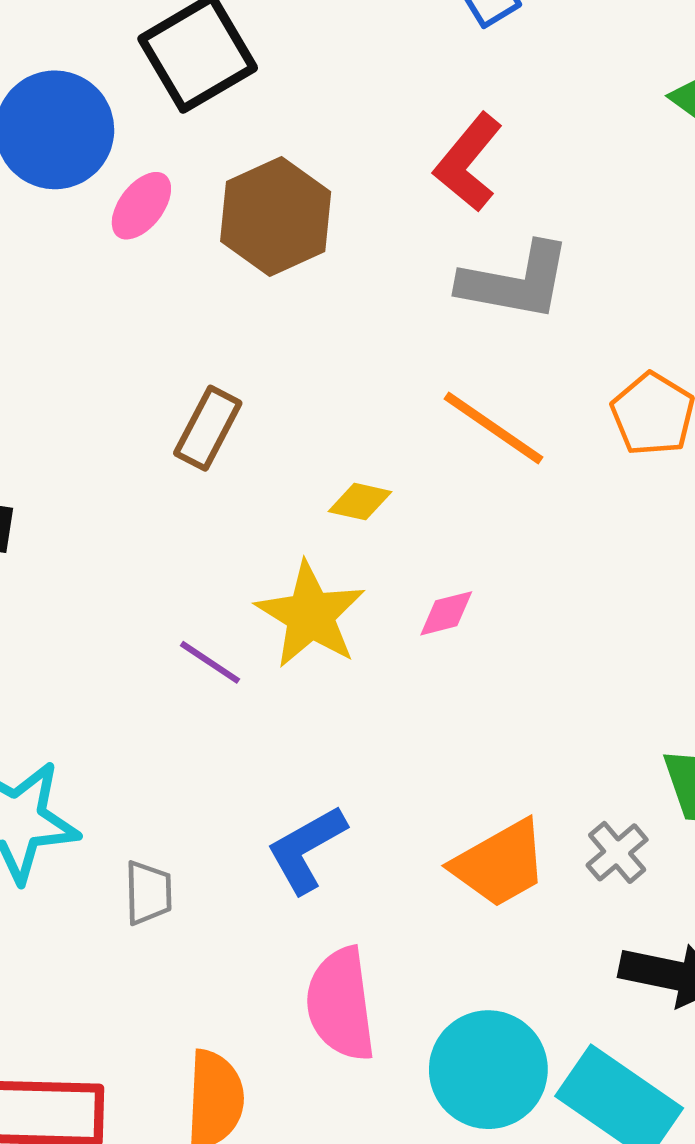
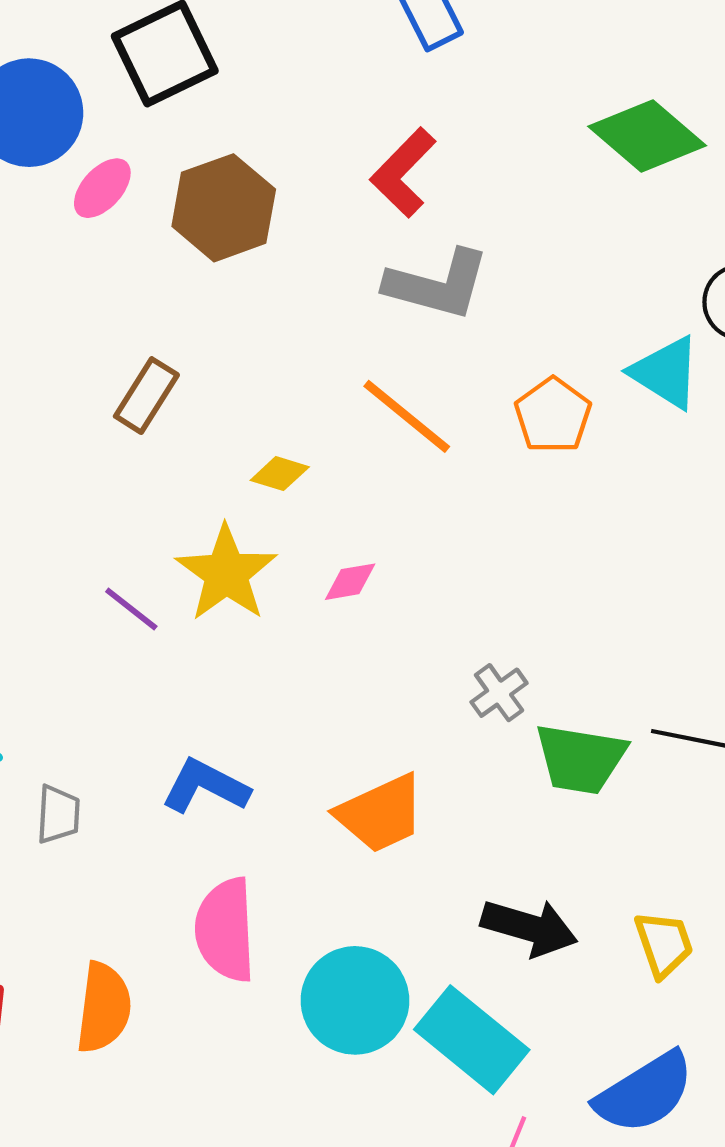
blue L-shape: (306, 849) -> (205, 786), turned 52
gray cross: (617, 852) -> (499, 693), moved

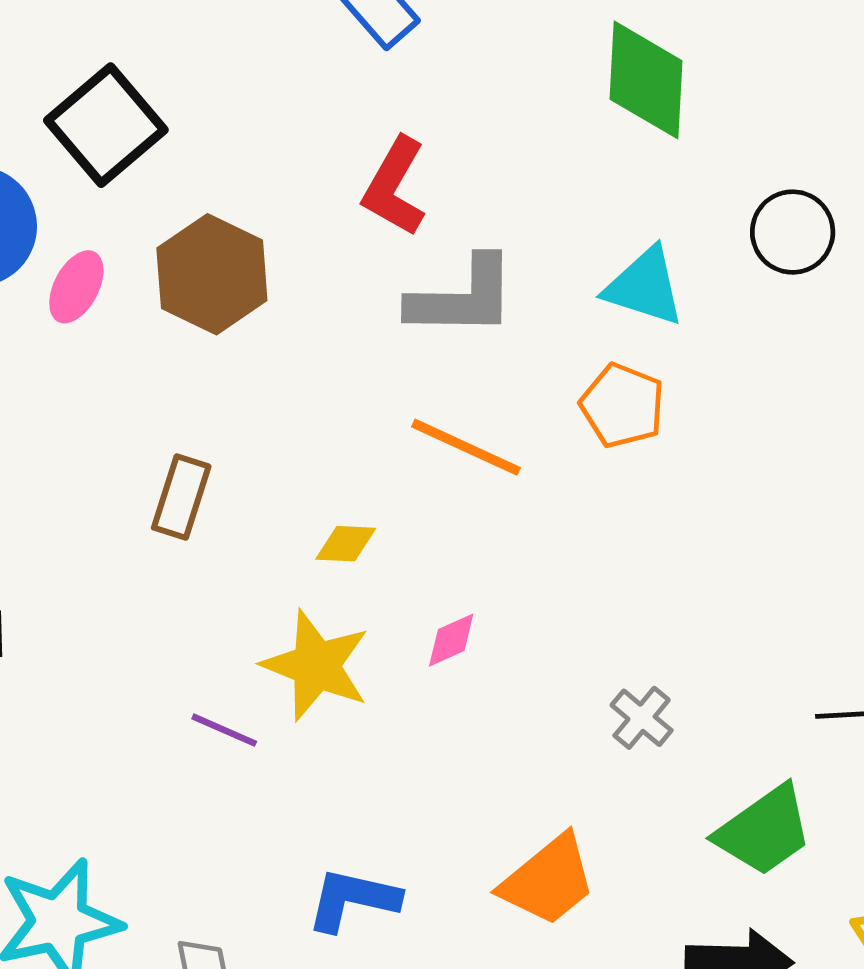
green diamond: (647, 136) -> (646, 80), turned 67
cyan triangle: (666, 373) -> (645, 287), moved
green trapezoid: (580, 759) -> (764, 831), moved, turned -30

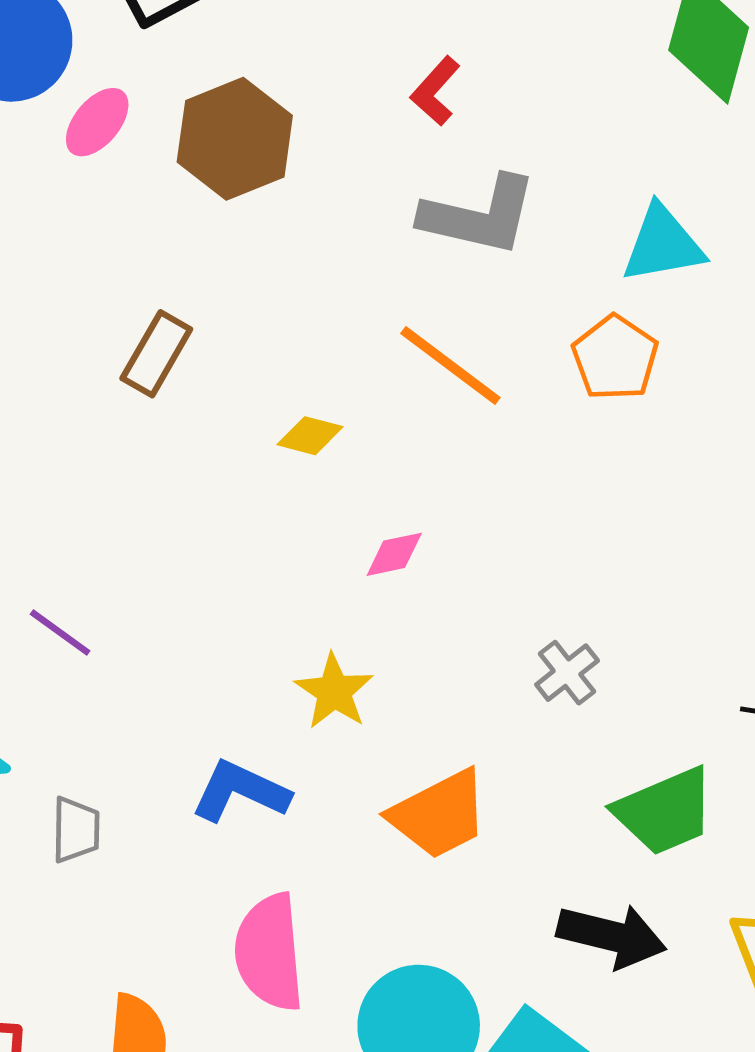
red L-shape: (395, 187) -> (435, 91), size x0.7
cyan triangle: (645, 287) -> (663, 244), turned -40
yellow star: (316, 665) -> (334, 691), moved, size x0.7
purple line: (224, 730) -> (60, 632), moved

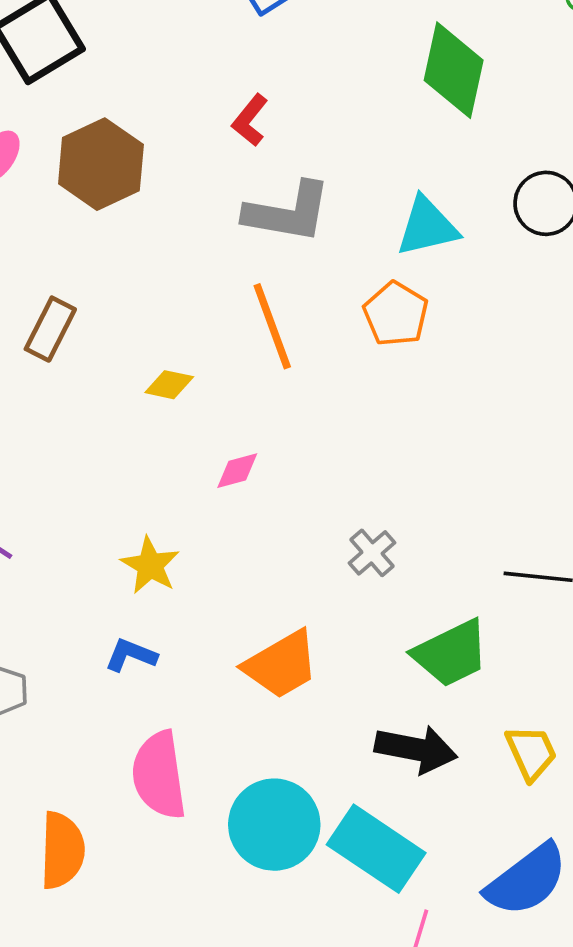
orange line: (450, 366) -> (272, 326), turned 36
yellow star: (334, 691) -> (150, 565), moved
blue L-shape: (240, 791) -> (131, 655), size x0.7

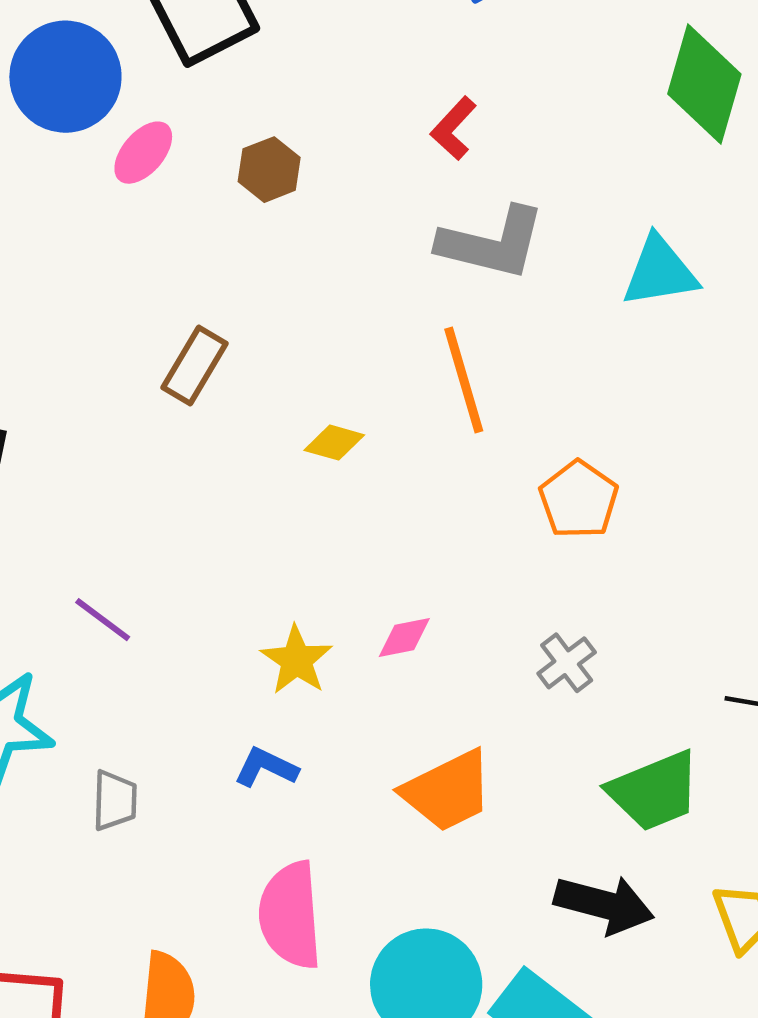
brown hexagon: (101, 164) -> (269, 170), size x0.6
orange pentagon: (396, 314) -> (579, 500), moved
pink diamond: (237, 471) -> (404, 638), moved

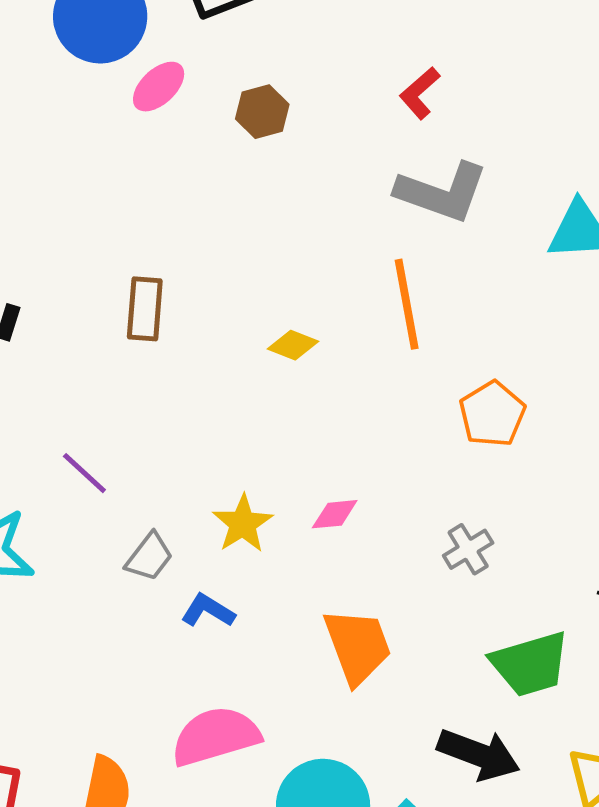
brown rectangle: (194, 366) -> (145, 309), moved, turned -32
orange trapezoid: (448, 791) -> (358, 646), turned -90
gray trapezoid: (115, 800) -> (149, 557), moved, turned 30
pink semicircle: (290, 915) -> (216, 736), turned 72

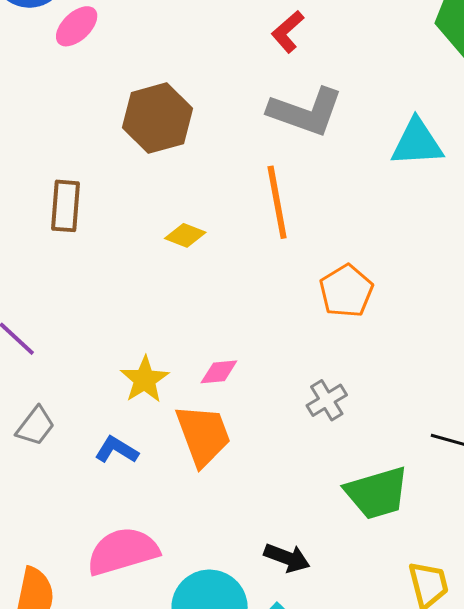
brown hexagon: (262, 112) -> (157, 118), moved, size x1.6
gray trapezoid: (149, 557) -> (35, 426), moved
orange trapezoid: (358, 646) -> (203, 435), moved
black arrow: (479, 754) -> (287, 558), moved, size x0.7

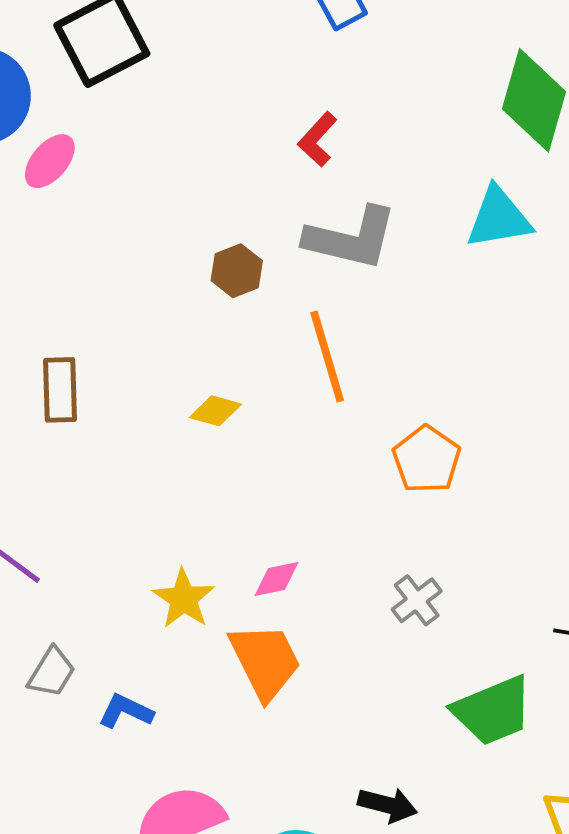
brown hexagon: (157, 118) -> (237, 271), moved, size x0.6
cyan triangle: (417, 143) -> (499, 218), moved
blue L-shape: (117, 450) -> (126, 711), moved

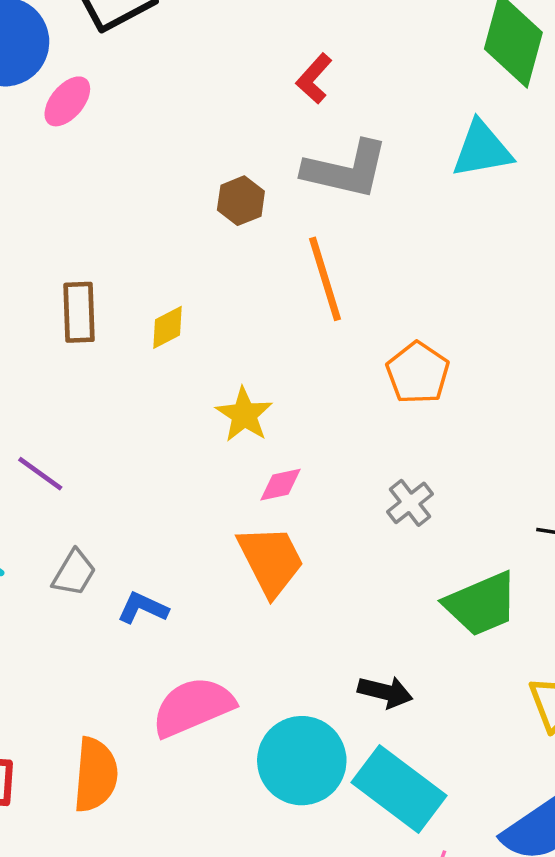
yellow diamond: (215, 411) -> (168, 327), moved, turned -42
yellow star: (184, 599) -> (244, 415), moved

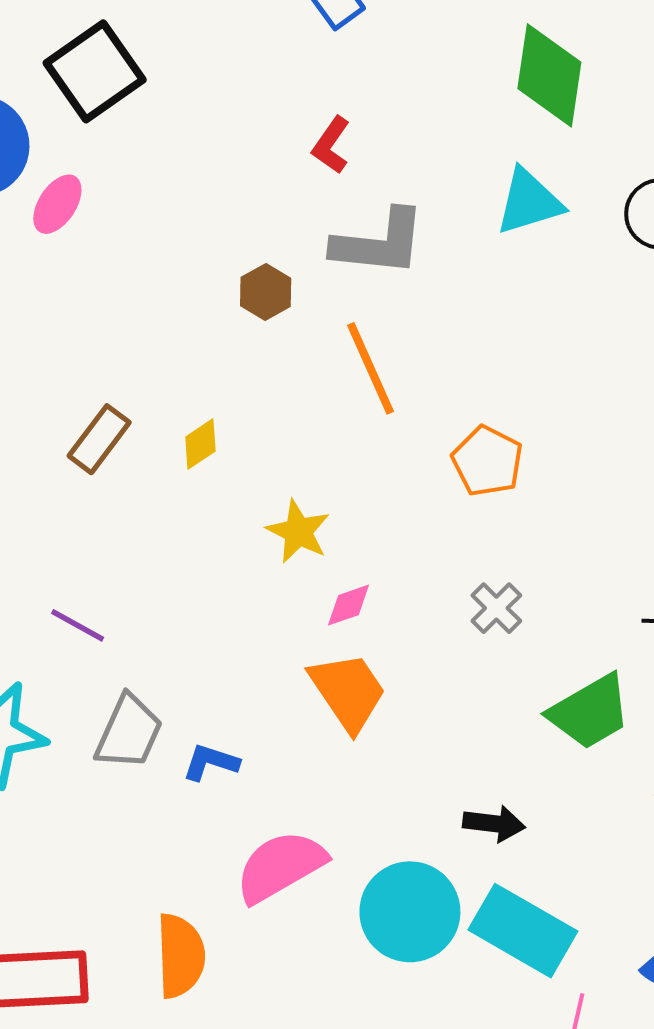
brown rectangle: (79, 312) -> (99, 439), turned 46
gray trapezoid: (74, 573) -> (129, 732), size x1.4

